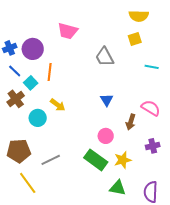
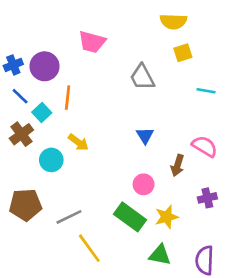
yellow semicircle: (139, 16) -> (173, 22), moved
yellow line: (28, 183) -> (89, 248), moved

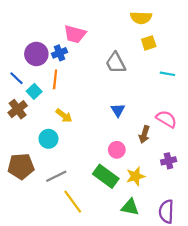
blue cross: (13, 65) -> (59, 53), moved
cyan circle: (51, 160) -> (48, 139), moved

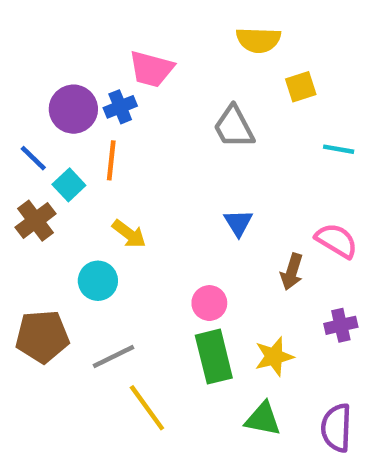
yellow semicircle: (141, 18) -> (258, 40), moved
pink circle: (117, 150) -> (209, 303), moved
green rectangle: (106, 176) -> (214, 357), turned 40

